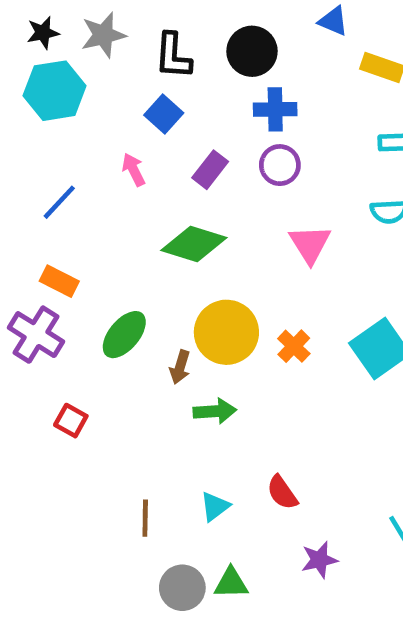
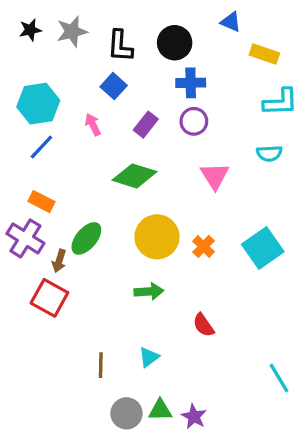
cyan hexagon: (55, 91) -> (38, 104), moved
brown arrow: (180, 367) -> (59, 261), moved
red square: (71, 421) -> (49, 298), size x1.6
red semicircle: (282, 493) -> (203, 325), moved
purple star: (319, 560) -> (194, 417), moved, turned -30

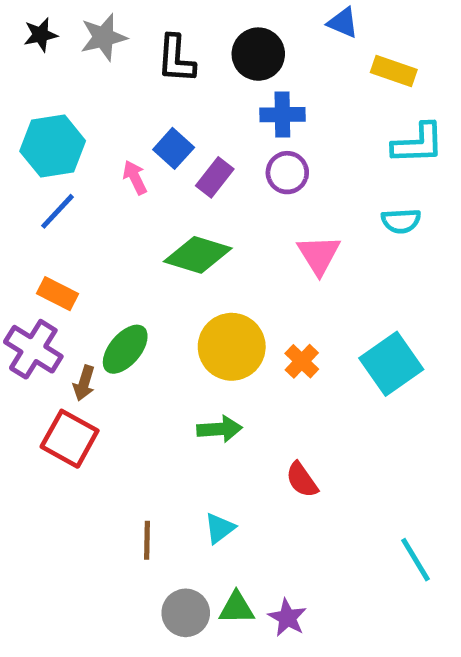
blue square: (114, 86) -> (174, 148), moved

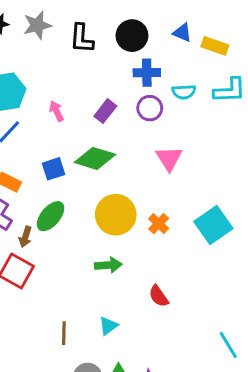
blue triangle: (343, 23) -> (182, 33), moved
blue square: (174, 148) -> (54, 169), moved, turned 30
cyan semicircle: (401, 221) -> (184, 92), moved

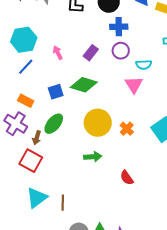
cyan semicircle: (184, 92) -> (144, 65), moved
cyan triangle: (108, 326) -> (37, 198), moved, size x1.6

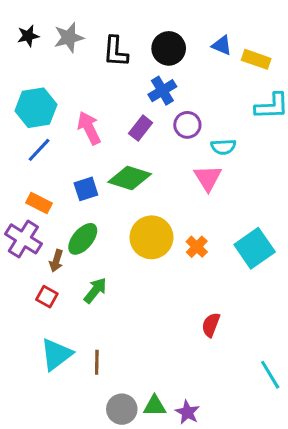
blue cross: (119, 27) -> (162, 91), moved, turned -30
pink arrow: (58, 53) -> (89, 128), size x1.5
green arrow: (93, 157) -> (95, 290), moved, turned -48
red square: (31, 161) -> (47, 297), size x0.6
red semicircle: (127, 178) -> (211, 325), moved, turned 56

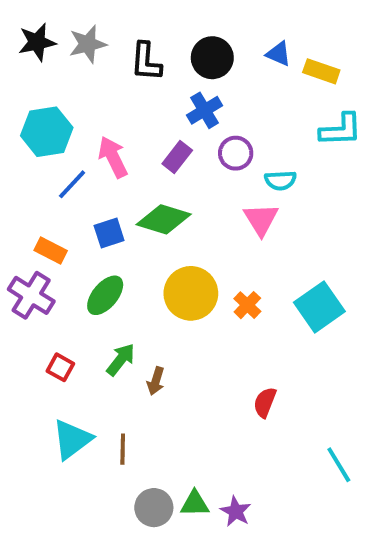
black star: (28, 36) -> (37, 42), size x1.4
blue line: (39, 150) -> (72, 184), moved
brown arrow: (56, 261) -> (156, 381), moved

